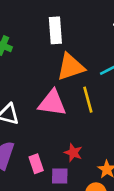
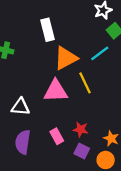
pink rectangle: (36, 164) -> (57, 136), moved
purple square: (60, 176) -> (82, 151), moved, turned 35

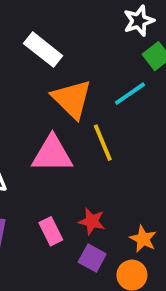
white rectangle: (48, 30) -> (43, 50), turned -40
orange triangle: (66, 58) -> (72, 99), turned -50

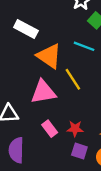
cyan line: (130, 94) -> (84, 46), turned 66
pink rectangle: (51, 231) -> (50, 129), moved

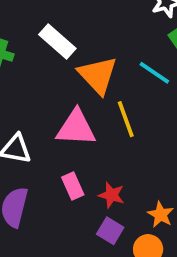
white rectangle: (26, 29) -> (57, 42), moved

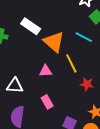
pink triangle: (76, 128) -> (45, 71), size x0.6
red star: (111, 195) -> (87, 84), moved

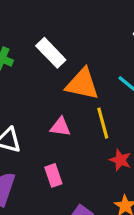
orange triangle: (54, 42) -> (82, 84), turned -40

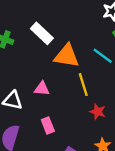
pink triangle: (60, 127) -> (42, 89), moved

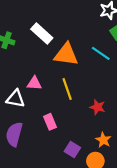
yellow line: (83, 85) -> (67, 89), moved
pink triangle: (42, 89) -> (34, 83), moved

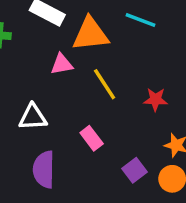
pink triangle: (34, 83) -> (62, 64), moved
purple square: (72, 149) -> (134, 170), turned 35

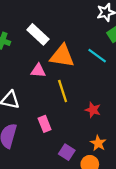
purple square: (134, 170) -> (67, 152), turned -35

